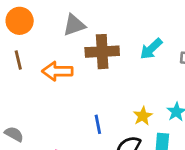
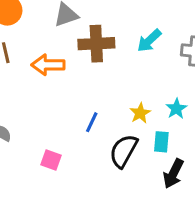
blue line: (98, 124) -> (92, 122), turned 36

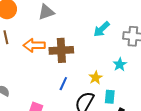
brown cross: (96, 44) -> (61, 50), moved
cyan star: (176, 109) -> (120, 64), moved

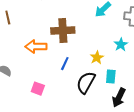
orange arrow: (34, 45) -> (36, 47), moved

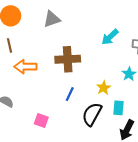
orange arrow: (36, 47) -> (25, 67), moved

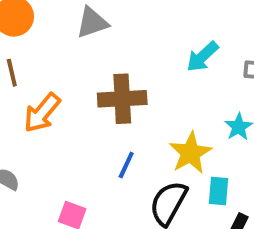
orange arrow: (25, 67) -> (42, 113), turned -50
yellow star: (104, 88) -> (190, 153), size x1.5

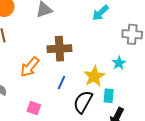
cyan arrow: (202, 57) -> (100, 13), moved
orange arrow: (42, 113) -> (30, 67), moved

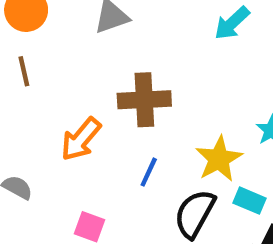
cyan rectangle: (109, 96) -> (249, 201), turned -72

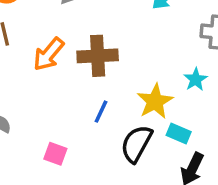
orange arrow: (81, 139) -> (49, 54), moved

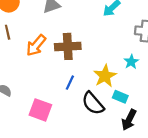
black semicircle: (136, 144) -> (93, 103), turned -70
pink square: (55, 154) -> (40, 110), size x1.5

